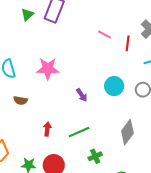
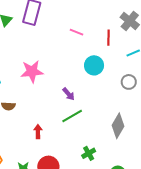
pink line: (105, 34) -> (77, 32), moved
cyan circle: (114, 86) -> (94, 65), moved
green line: (79, 132) -> (72, 116), moved

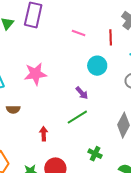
purple arrow: (69, 94) -> (82, 93), moved
green cross: (89, 153) -> (95, 154), turned -32

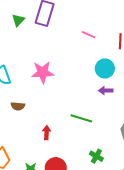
purple arrow: (82, 93) -> (106, 91), moved, turned 128
green line: (77, 117) -> (81, 118), turned 45

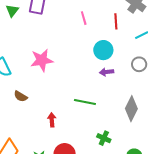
pink line: (89, 35) -> (84, 18), turned 56
brown semicircle: (18, 106) -> (21, 96), turned 32

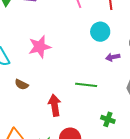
purple arrow: (106, 72) -> (113, 57), moved
red arrow: (52, 120) -> (55, 105), size x1.5

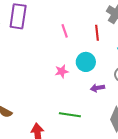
pink star: (40, 47) -> (62, 71), moved, size x0.6

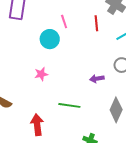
cyan circle: (86, 62) -> (50, 39), moved
pink star: (62, 71) -> (41, 74), moved

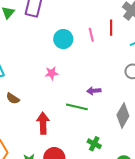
pink line: (64, 22) -> (91, 35), moved
purple arrow: (97, 79) -> (94, 91), moved

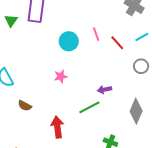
red line: (111, 28) -> (117, 43), moved, turned -35
green line: (77, 107) -> (89, 107), turned -35

